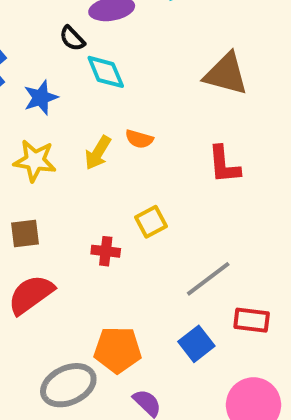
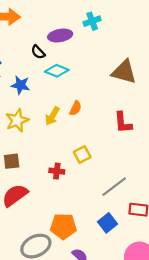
cyan diamond: (106, 72) -> (57, 71), turned -45
blue star: (41, 98) -> (20, 85), turned 30
orange semicircle: (139, 139) -> (76, 108), turned -80
yellow star: (35, 161) -> (17, 120), turned -30

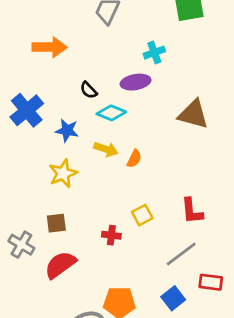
purple ellipse: (60, 36) -> (136, 82), moved
yellow arrow: (52, 116) -> (106, 149), moved, turned -102
red L-shape: (123, 123) -> (192, 211), moved

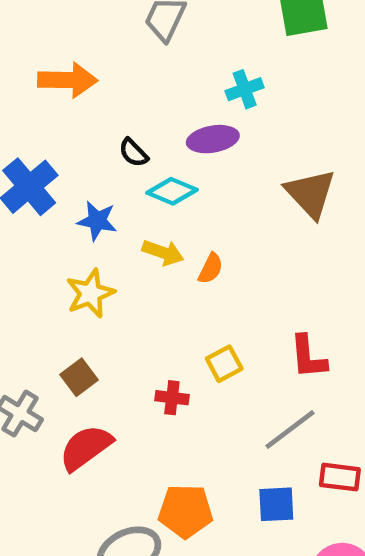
brown triangle: (193, 114) -> (310, 194), turned 32
brown square: (56, 223) -> (79, 377), turned -30
blue square: (173, 298) -> (276, 504), turned 35

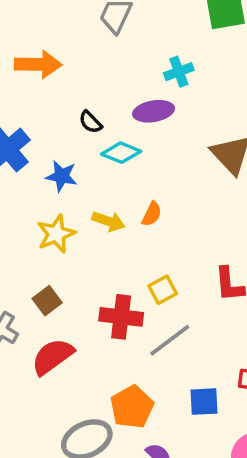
yellow arrow: (163, 252) -> (108, 221), moved
red cross: (172, 398) -> (121, 317), size x1.6
gray line: (290, 429) -> (170, 340), moved
orange pentagon: (186, 511) -> (132, 407), turned -30

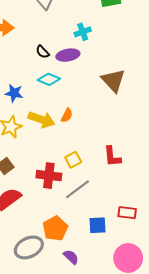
black semicircle: (90, 122) -> (43, 52), moved
yellow arrow: (108, 221) -> (41, 120), size x1.4

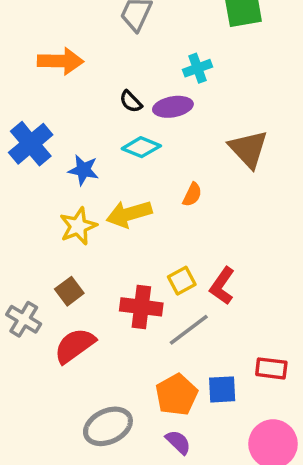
orange semicircle: (67, 115) -> (192, 195), moved
yellow arrow: (41, 120) -> (129, 214), turned 145
red L-shape: (112, 157) -> (222, 286), moved, turned 40
orange pentagon: (55, 228) -> (176, 395), moved

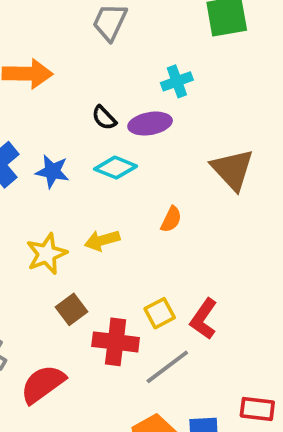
blue star: (83, 170) -> (52, 171), moved
yellow arrow: (129, 214) -> (102, 240), size x0.7
brown square: (69, 291) -> (72, 309), moved

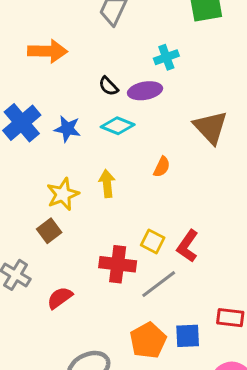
yellow arrow: (102, 240) -> (107, 184), turned 100
brown square: (72, 309) -> (49, 231), moved
yellow square: (160, 313) -> (153, 241), turned -35
red semicircle: (43, 384) -> (60, 298), size x0.7

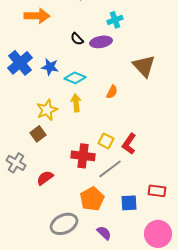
cyan diamond: (118, 126) -> (75, 78), moved
orange pentagon: (148, 340) -> (92, 199), moved

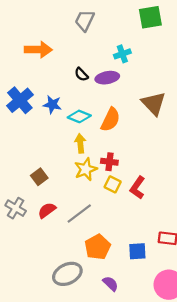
orange semicircle: (112, 92) -> (110, 120), moved, size x1.6
yellow star: (47, 110) -> (86, 169), moved
red cross: (83, 156) -> (109, 162), moved, size x0.7
gray line: (110, 169) -> (79, 213), moved
red semicircle: (45, 178) -> (47, 210), moved

